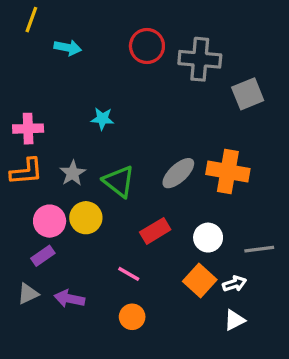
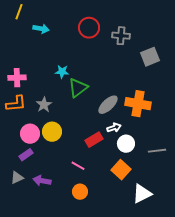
gray cross: (200, 59) -> (121, 36), size x0.7
green triangle: (119, 181) -> (78, 88), moved, turned 45
white arrow: (234, 284) -> (114, 128), moved
white triangle: (234, 320) -> (142, 194), size x1.5

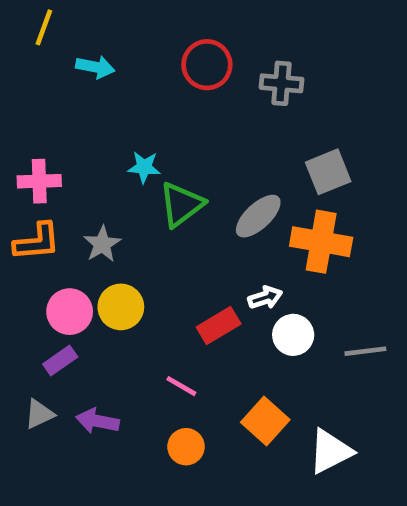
gray square: (150, 57) -> (328, 172), moved
gray ellipse: (108, 105) -> (258, 216), moved
orange square: (121, 170) -> (265, 421), moved

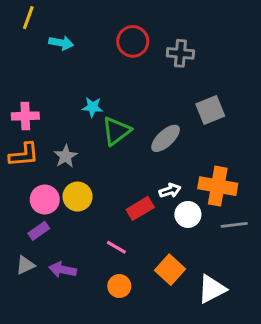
orange cross: (321, 242) -> (218, 186), moved

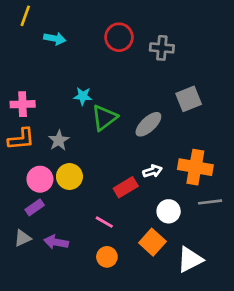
white circle: (188, 214) -> (169, 211), moved

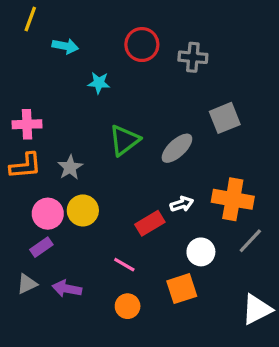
cyan star: (83, 96) -> (99, 83), moved
gray line: (210, 202) -> (250, 241), turned -40
orange square: (152, 242) -> (182, 289), turned 30
white triangle: (190, 260) -> (257, 309), moved

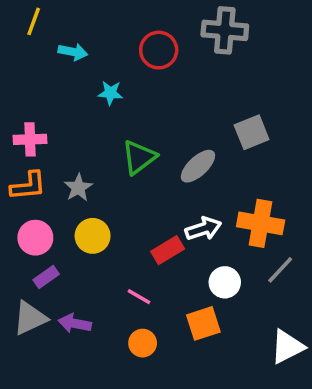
gray cross: (193, 57) -> (225, 30), moved, size x1.4
white arrow: (182, 204) -> (203, 229), size x1.4
pink circle: (48, 214) -> (35, 238), moved
gray triangle: (27, 284) -> (30, 318), size x1.5

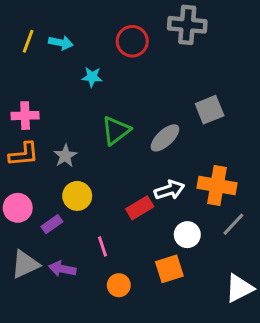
yellow line: (34, 21) -> (28, 41), moved
pink circle: (35, 238) -> (18, 208), moved
purple rectangle: (46, 277) -> (52, 224), moved
pink line: (139, 297) -> (102, 247), moved, turned 42

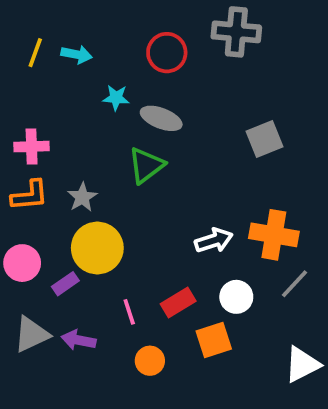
gray ellipse: (165, 138) -> (161, 118), moved, turned 64
yellow circle: (77, 196) -> (97, 248), size x1.4
red rectangle: (140, 208) -> (178, 302), moved

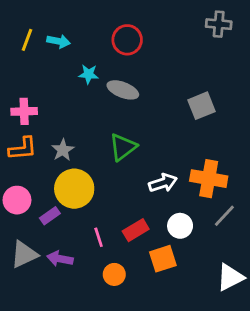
gray cross: (236, 32) -> (219, 24), moved, size x0.7
green triangle: (146, 165) -> (123, 147), moved

